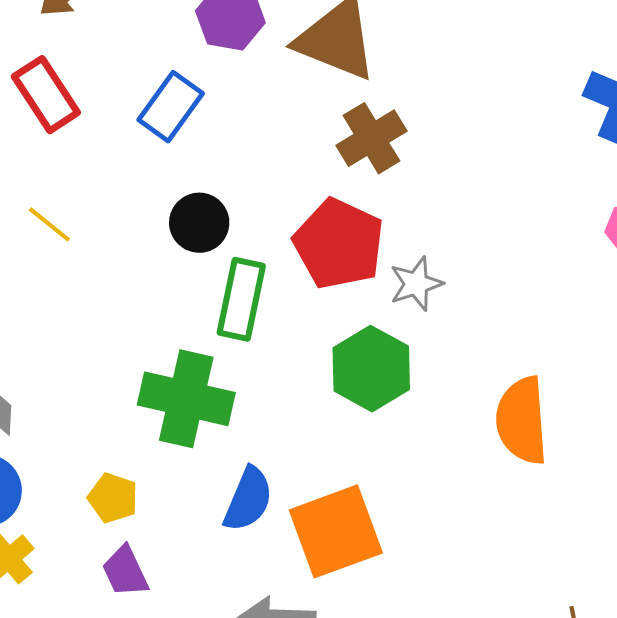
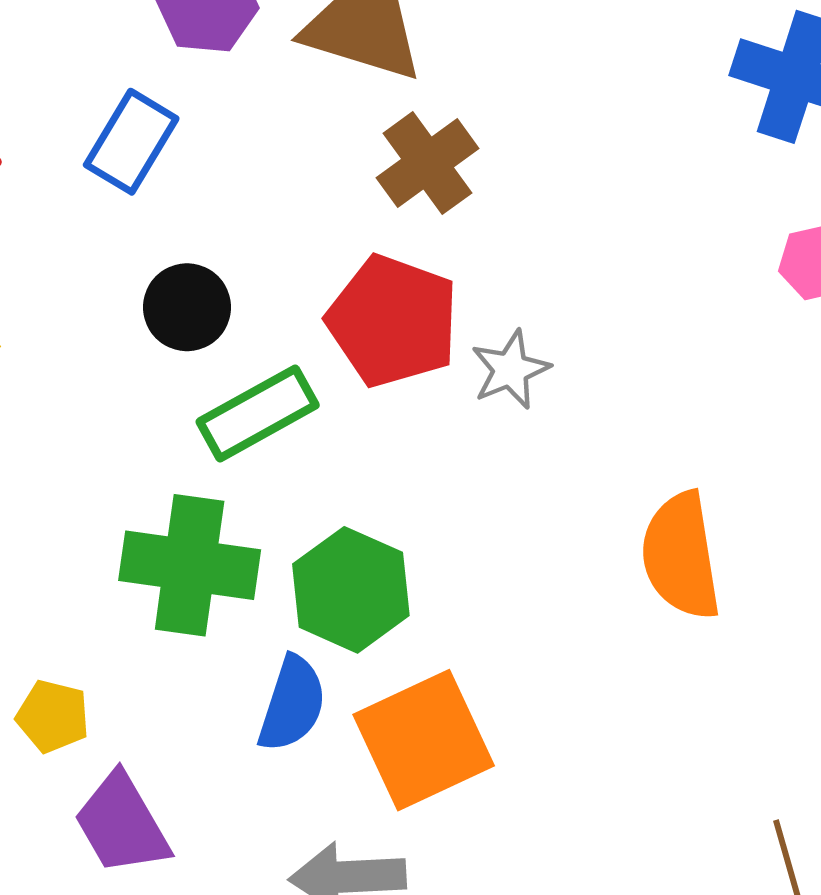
green rectangle: (241, 299) -> (258, 413), turned 54
green hexagon: (371, 369) -> (351, 590), moved
yellow pentagon: (113, 498) -> (53, 716), moved
purple trapezoid: (125, 571) -> (122, 824), size x1.4

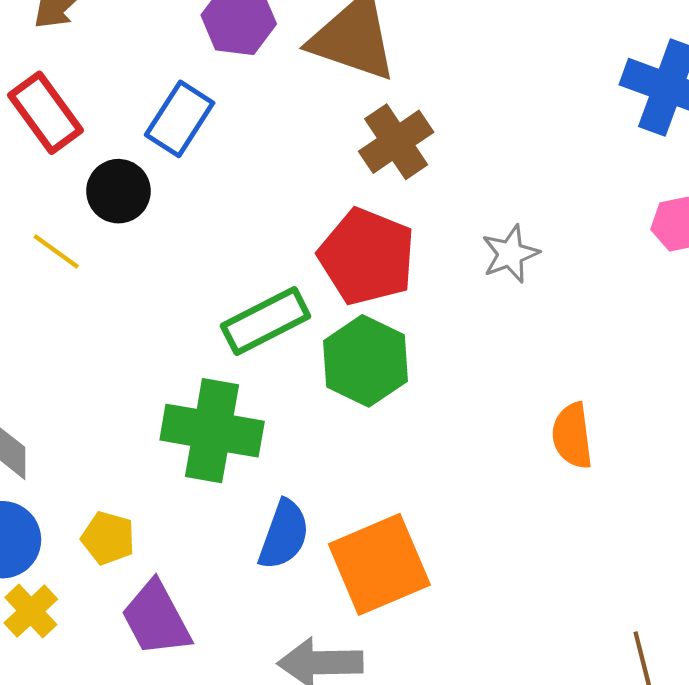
black circle: (187, 307) -> (118, 191), moved
gray star: (510, 370) -> (510, 254), moved
orange semicircle: (681, 556) -> (572, 436), size x0.7
green hexagon: (351, 590) -> (365, 361), moved

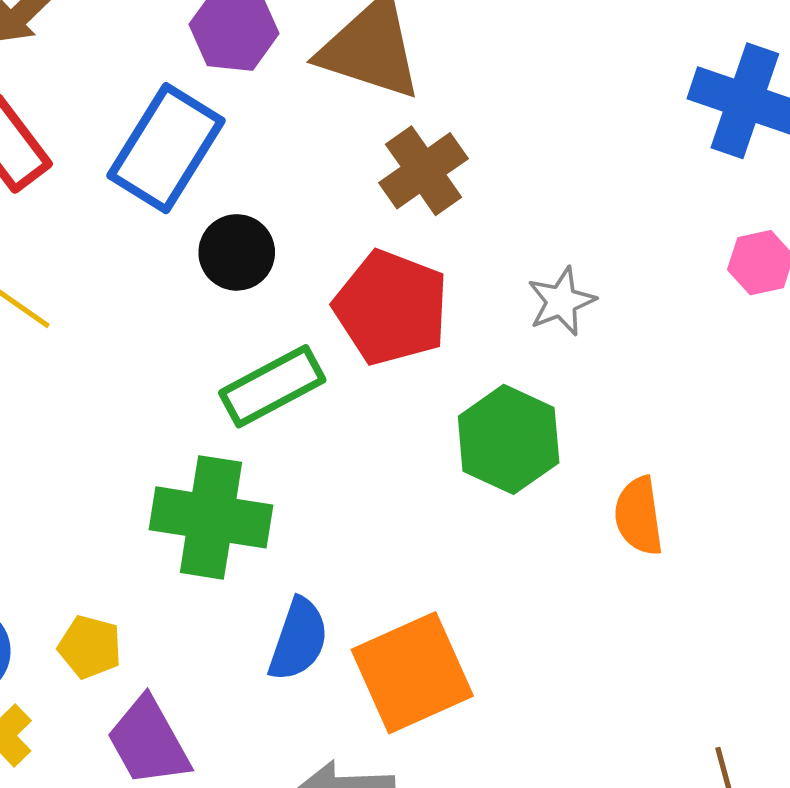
blue rectangle: (180, 119) -> (166, 148), size x1.4
black circle: (118, 191) -> (237, 252), moved
green hexagon: (365, 361) -> (509, 439), moved

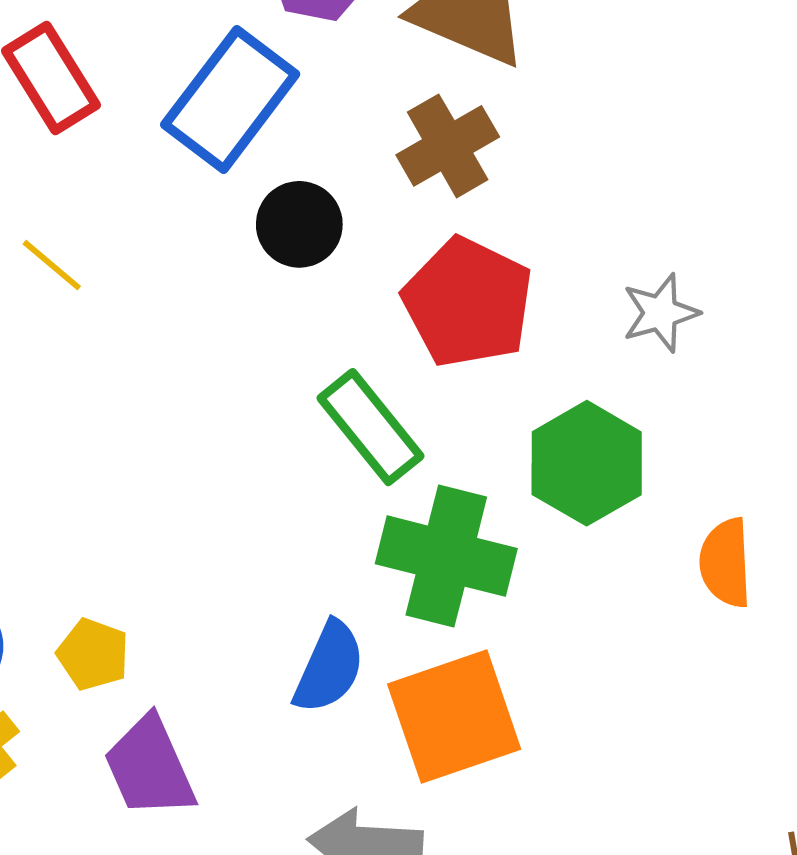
brown cross: (424, 171) -> (448, 146), moved
green rectangle: (272, 386) -> (370, 427), moved, turned 74
green cross: (211, 517) -> (446, 556), moved

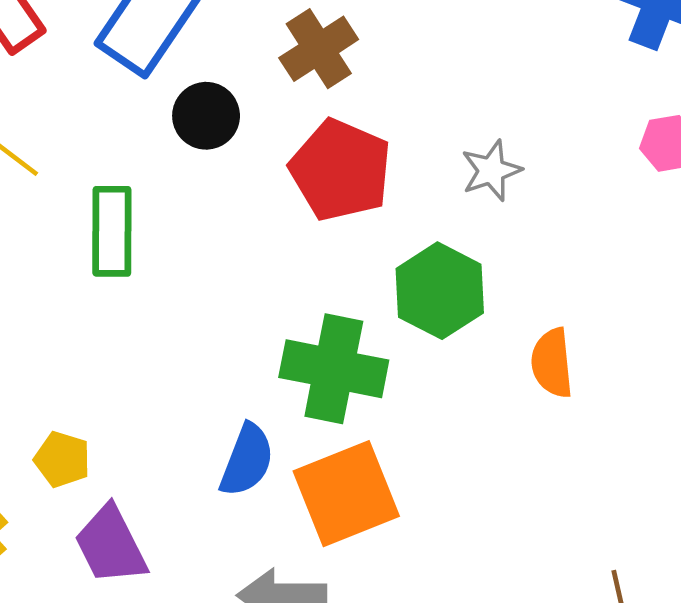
green rectangle: (370, 427) -> (112, 231), moved, turned 42

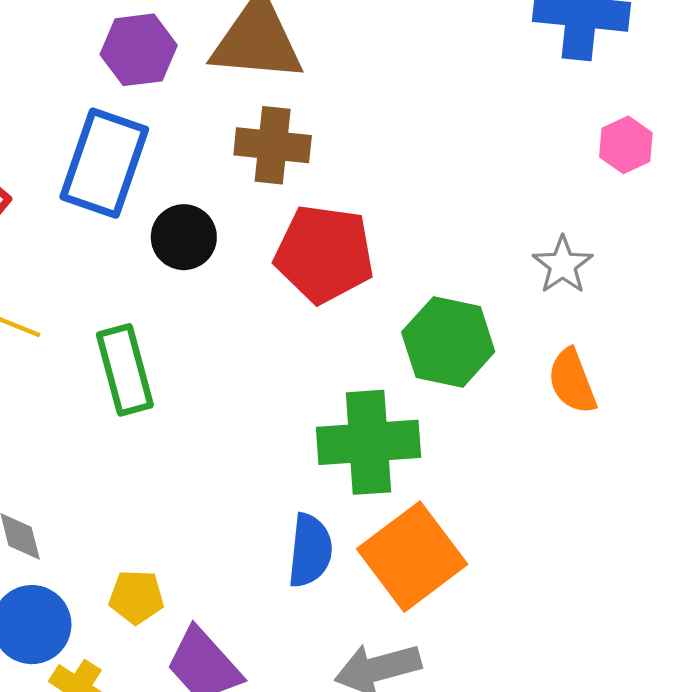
brown cross: (319, 49) -> (273, 145), turned -36
gray star: (491, 171) -> (563, 265), moved

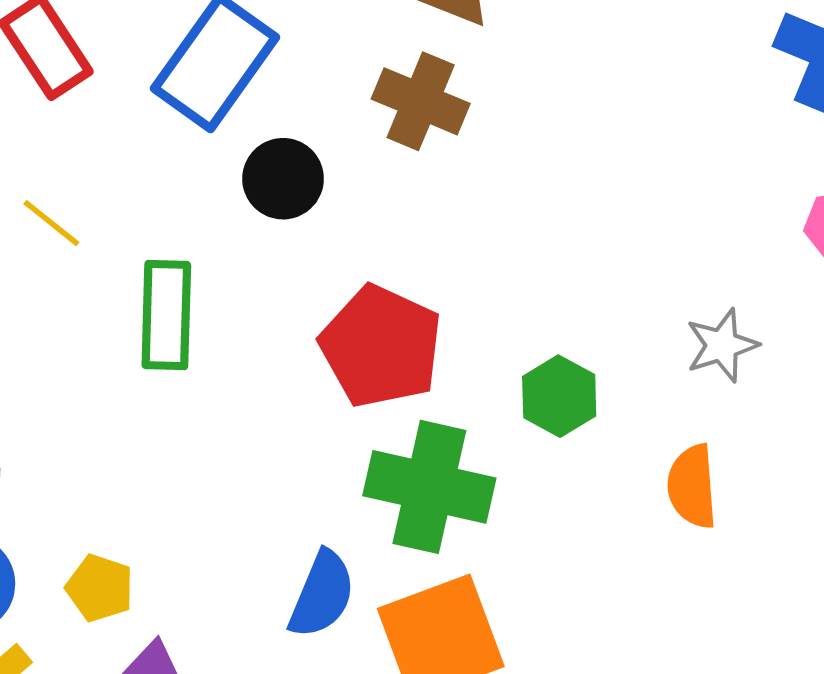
red pentagon: (324, 254) -> (381, 346), moved
green hexagon: (448, 342) -> (559, 396), size x0.7

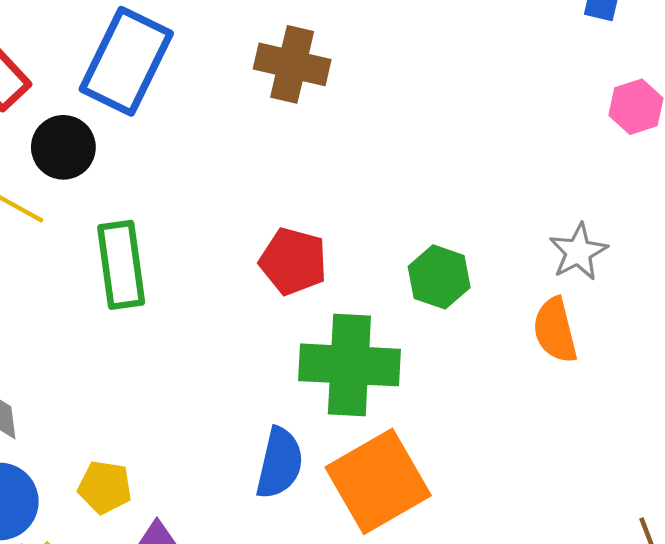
black circle: (283, 179) -> (63, 147), moved
gray star: (722, 345) -> (578, 252), moved
red pentagon: (381, 346) -> (293, 261), size x0.7

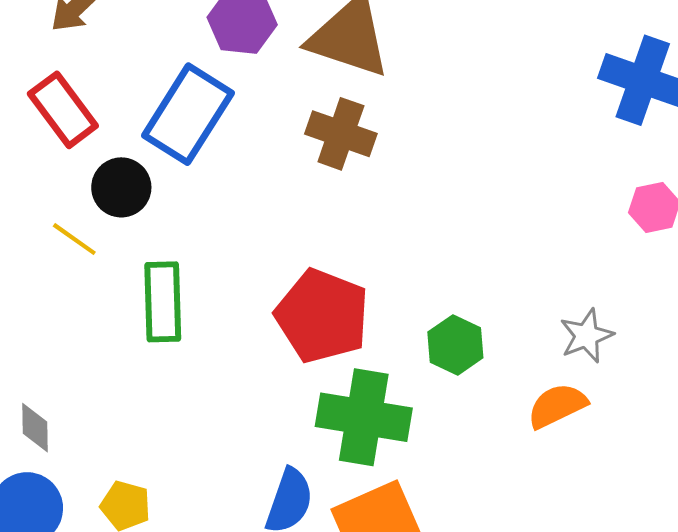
red pentagon: (293, 261) -> (322, 316), size x1.5
orange semicircle: (555, 330) -> (557, 406), turned 72

